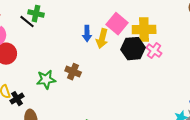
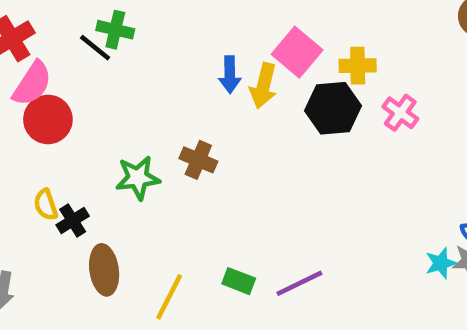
yellow cross: (144, 30) -> (358, 66), size x0.7
pink cross: (154, 51) -> (400, 113), moved

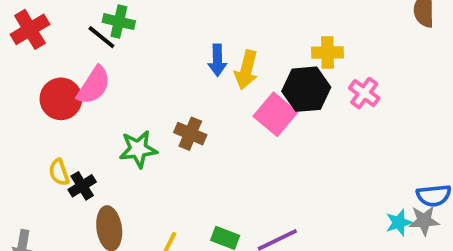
pink square: (297, 52) -> (275, 114), moved
pink semicircle: (32, 84) -> (94, 85), moved

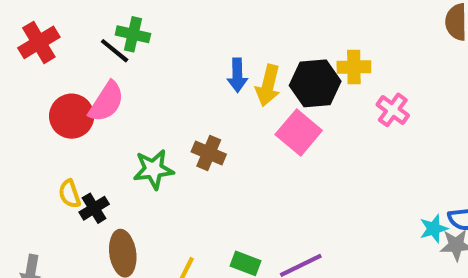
black hexagon: (306, 89) -> (315, 83), moved
cyan star: (399, 223) -> (434, 229), moved

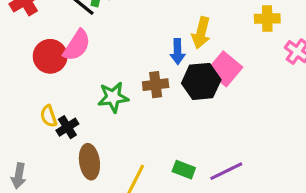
blue arrow: (237, 75) -> (178, 52), moved
black hexagon: (315, 83) -> (201, 81), moved
brown cross: (209, 153) -> (156, 85), turned -30

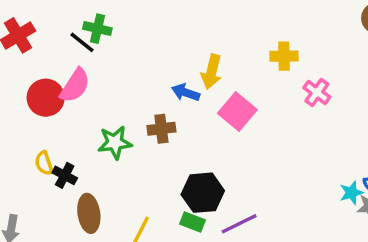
blue arrow: (178, 52) -> (186, 92), turned 110
black hexagon: (201, 81) -> (203, 193), moved
black cross: (67, 127) -> (65, 175), turned -30

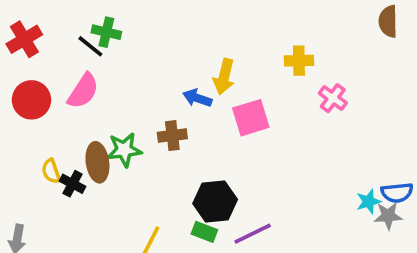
red circle: (46, 98) -> (31, 100), moved
pink square: (237, 111) -> (251, 118), turned 33
brown ellipse: (89, 213) -> (97, 162), moved

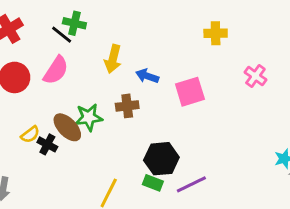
yellow cross: (299, 61) -> (216, 33), moved
yellow arrow: (224, 77) -> (113, 59), moved
brown ellipse: (97, 162) -> (67, 127), turned -36
yellow semicircle: (51, 171) -> (30, 134), turned -108

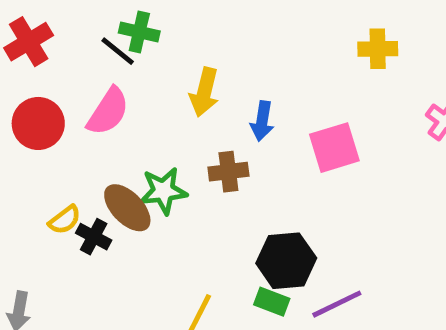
blue arrow: (147, 76) -> (262, 121), turned -100

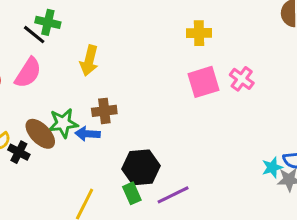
blue arrow: (262, 121) -> (88, 134), moved, turned 85
pink square: (334, 148) -> (204, 82), moved
green rectangle: (272, 302) -> (132, 193), turned 45

